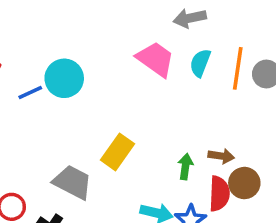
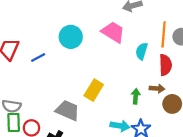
cyan semicircle: (200, 63) -> (142, 51), moved
cyan circle: (64, 78) -> (71, 37), moved
red semicircle: (219, 194) -> (165, 65), moved

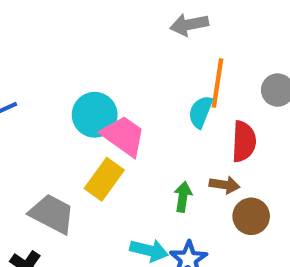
pink trapezoid: (113, 32) -> (123, 136), moved
orange line: (164, 34) -> (217, 83), moved
cyan circle: (71, 37) -> (95, 115), moved

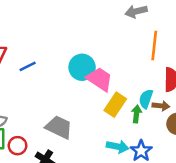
cyan semicircle: (201, 112) -> (146, 99), moved
yellow rectangle: (104, 179) -> (115, 105), moved

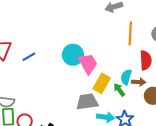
pink trapezoid: (100, 79) -> (88, 63), turned 30
green arrow: (136, 114) -> (119, 90), turned -40
gray trapezoid: (59, 127) -> (87, 102), moved, turned -30

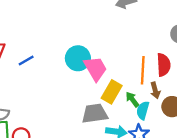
orange line: (130, 34) -> (143, 70), moved
cyan semicircle: (126, 77) -> (143, 110), moved
brown arrow: (139, 82) -> (155, 90), turned 72

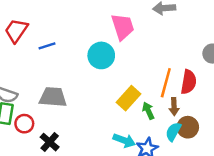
pink trapezoid: (95, 69) -> (123, 27), moved
cyan semicircle: (143, 110) -> (173, 132), moved
gray trapezoid: (95, 113) -> (53, 97), moved

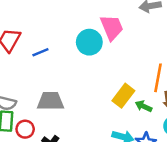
cyan circle: (101, 55) -> (89, 42), moved
green arrow: (148, 111) -> (144, 106), turned -35

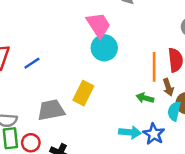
cyan circle: (89, 42) -> (104, 48), moved
yellow rectangle: (123, 96) -> (83, 93), moved

